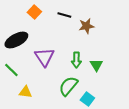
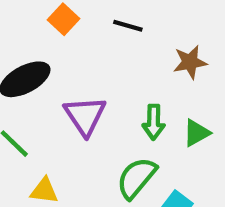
brown star: (86, 26) -> (190, 62), moved
green triangle: (96, 65) -> (196, 133), turned 32

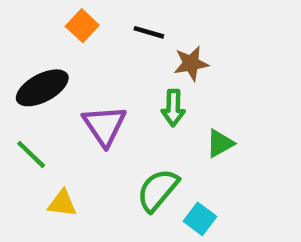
brown star: (190, 62) -> (191, 63), moved
green arrow: (154, 122) -> (173, 108), moved

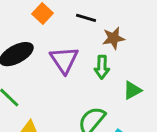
purple triangle: (104, 126) -> (64, 60), moved

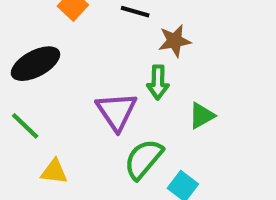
purple triangle: (64, 60) -> (116, 111), moved

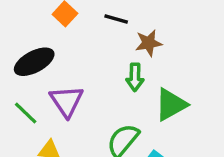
purple triangle: (116, 111) -> (67, 101), moved
green triangle: (202, 116) -> (171, 104), size x1.5

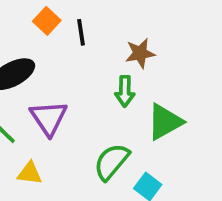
black line: (116, 19) -> (81, 32), moved, turned 65

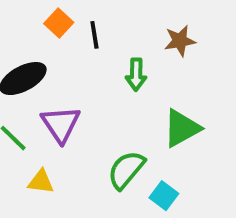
brown star: (140, 53) -> (180, 41), moved
green arrow: (125, 91) -> (136, 75), moved

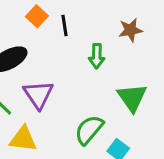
green triangle: (182, 128) -> (132, 98), turned -36
yellow triangle: (41, 182) -> (23, 139), size x1.4

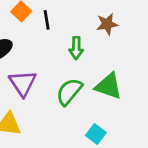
green triangle: (132, 98) -> (109, 86), turned -36
green semicircle: (89, 130) -> (69, 92), moved

